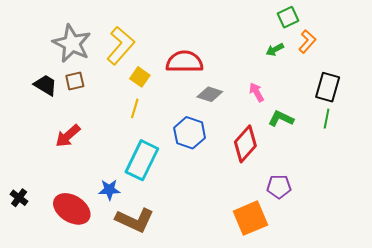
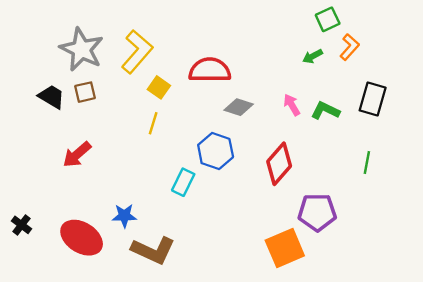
green L-shape: (281, 119) -> (325, 111), moved
green line: (327, 119) -> (367, 163), moved
cyan rectangle: (142, 160) -> (183, 182), moved, size x0.6
purple pentagon: (279, 187) -> (317, 212), size x1.4

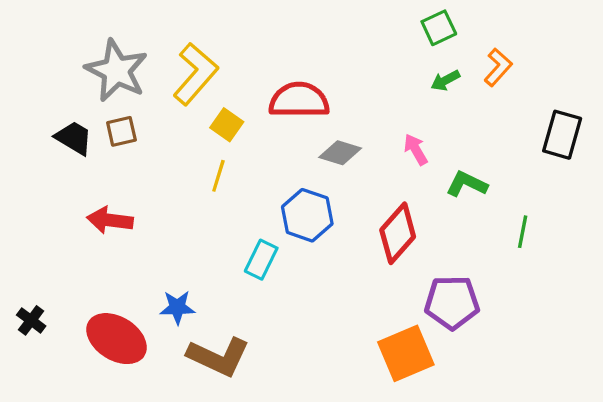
green square: (328, 19) -> (439, 28), moved
black rectangle: (373, 99) -> (562, 135), moved
green L-shape: (325, 111) -> (467, 184), moved
red arrow: (77, 154) -> (110, 220), turned 48

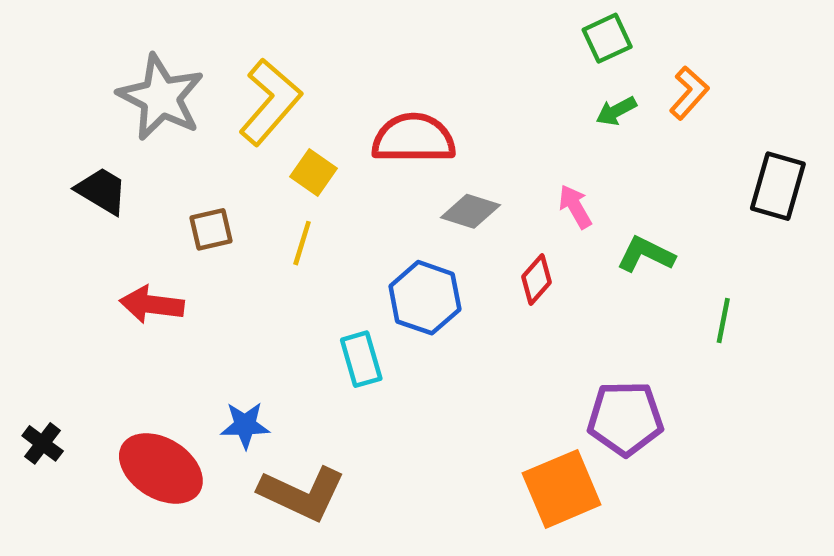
brown square: (121, 131) -> (211, 229), moved
red diamond: (398, 233) -> (537, 280), moved, size x0.6
cyan rectangle: (261, 260) -> (361, 359), turned -42

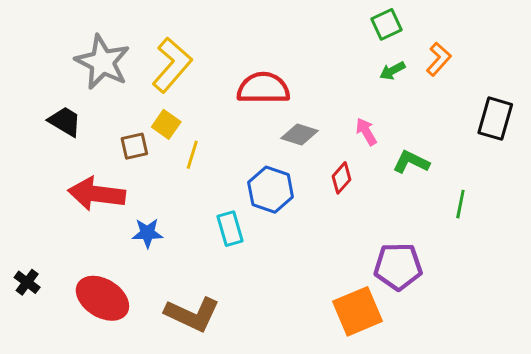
yellow square: (313, 173) -> (166, 124), moved
red arrow: (152, 305) -> (97, 194), size x1.4
blue star: (245, 425) -> (147, 233), moved

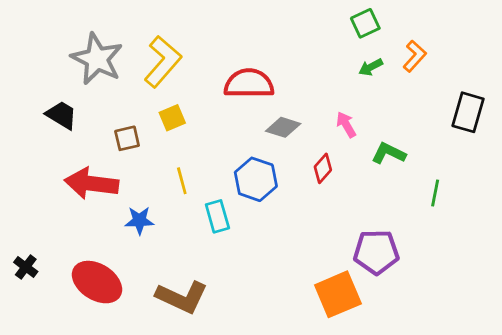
yellow square: (166, 124) -> (172, 118), moved, turned 32
yellow line: (192, 155) -> (182, 181), moved, turned -32

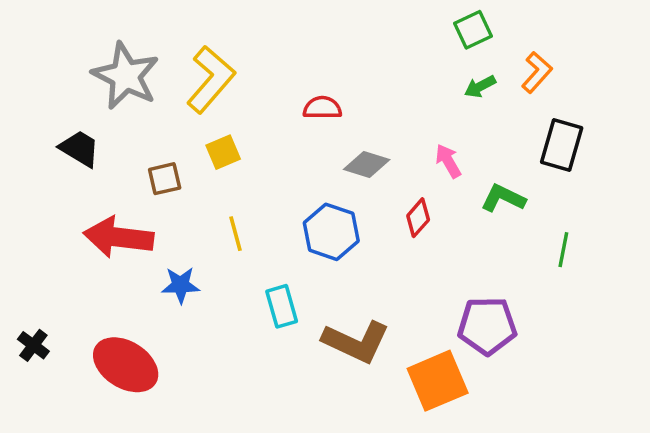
red semicircle: (249, 84) -> (322, 108), size x0.6
black rectangle: (468, 112) -> (562, 145), moved
cyan rectangle: (217, 216) -> (282, 306), moved
brown L-shape: (182, 297) -> (356, 342), moved

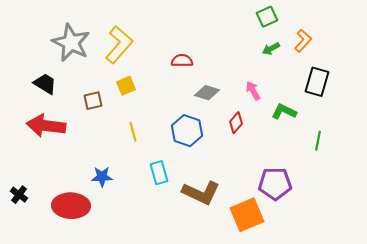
red arrow: (119, 237) -> (46, 126), moved
blue star: (181, 285) -> (102, 177), moved
red ellipse: (126, 365) -> (71, 206), turned -30

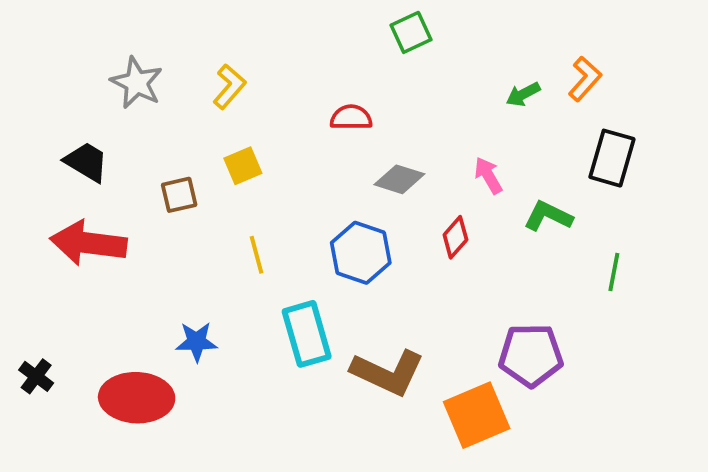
green square: (267, 17) -> (411, 32), moved
gray star: (71, 43) -> (137, 83), size x0.7
yellow L-shape: (119, 45) -> (229, 87), size x0.6
cyan rectangle: (159, 173) -> (307, 334), size x1.4

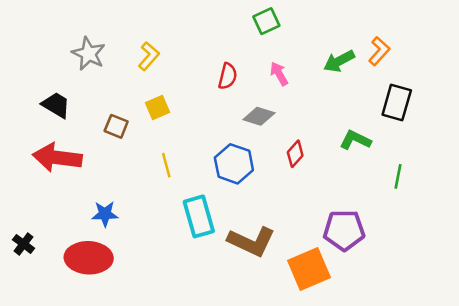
green arrow: (523, 94) -> (339, 61), size x1.4
red semicircle: (351, 117) -> (228, 76), turned 104
pink arrow: (488, 175) -> (279, 74), moved
brown square: (179, 195) -> (116, 126), turned 35
blue star: (197, 342) -> (105, 214), moved

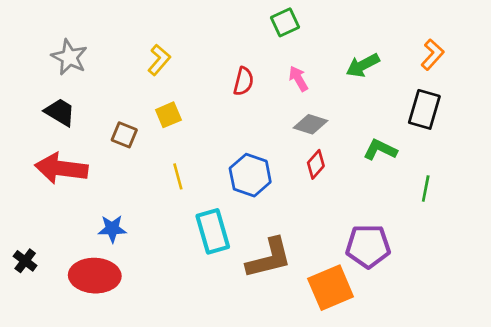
orange L-shape: (379, 51) -> (432, 55), moved
gray star: (89, 54) -> (69, 57), moved
gray diamond: (259, 116) -> (310, 124), moved
brown L-shape: (251, 241) -> (269, 258), turned -39

